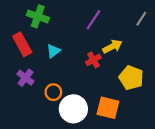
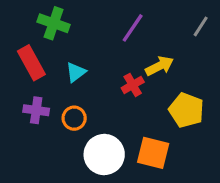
purple cross: (26, 78) -> (36, 110), turned -30
orange circle: (53, 92) -> (74, 118), moved

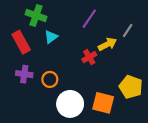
gray line: (201, 26) -> (128, 30), moved
cyan triangle: (76, 72) -> (51, 37), moved
yellow pentagon: (186, 110) -> (131, 87), moved

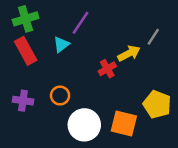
green cross: (36, 16) -> (26, 19), moved, turned -36
purple line: (89, 19) -> (80, 23), moved
purple cross: (24, 74) -> (23, 101), moved

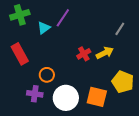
cyan triangle: (61, 44) -> (44, 28), moved
red rectangle: (26, 51) -> (20, 54), moved
yellow arrow: (129, 53) -> (105, 53), moved
purple cross: (23, 101) -> (35, 94), moved

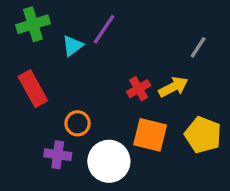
orange square: (97, 97) -> (150, 135), moved

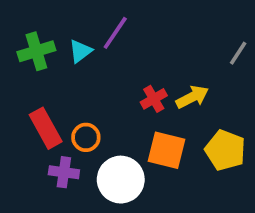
green cross: (33, 24) -> (36, 51), moved
gray line: (198, 47) -> (238, 53), moved
red rectangle: (33, 89) -> (46, 128), moved

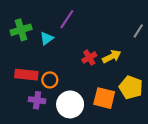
cyan triangle: (80, 51) -> (47, 38), moved
red rectangle: (46, 128) -> (26, 75), turned -55
orange square: (167, 150) -> (104, 98), moved

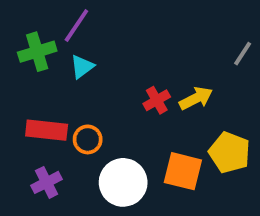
purple line: (67, 19) -> (76, 26), moved
purple cross: (37, 100) -> (47, 182), moved, turned -35

